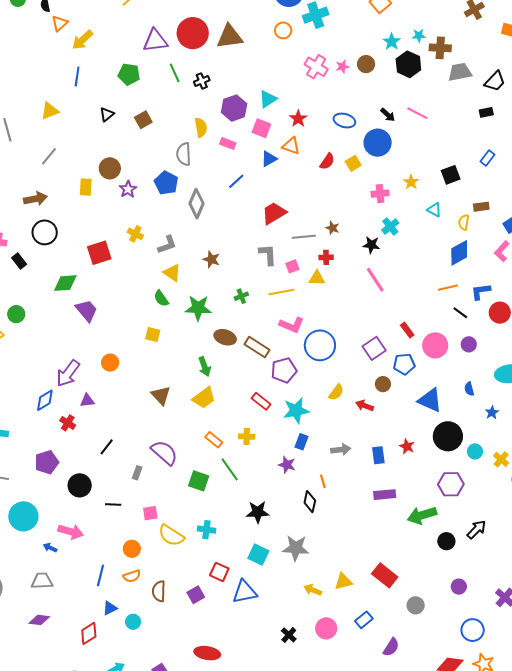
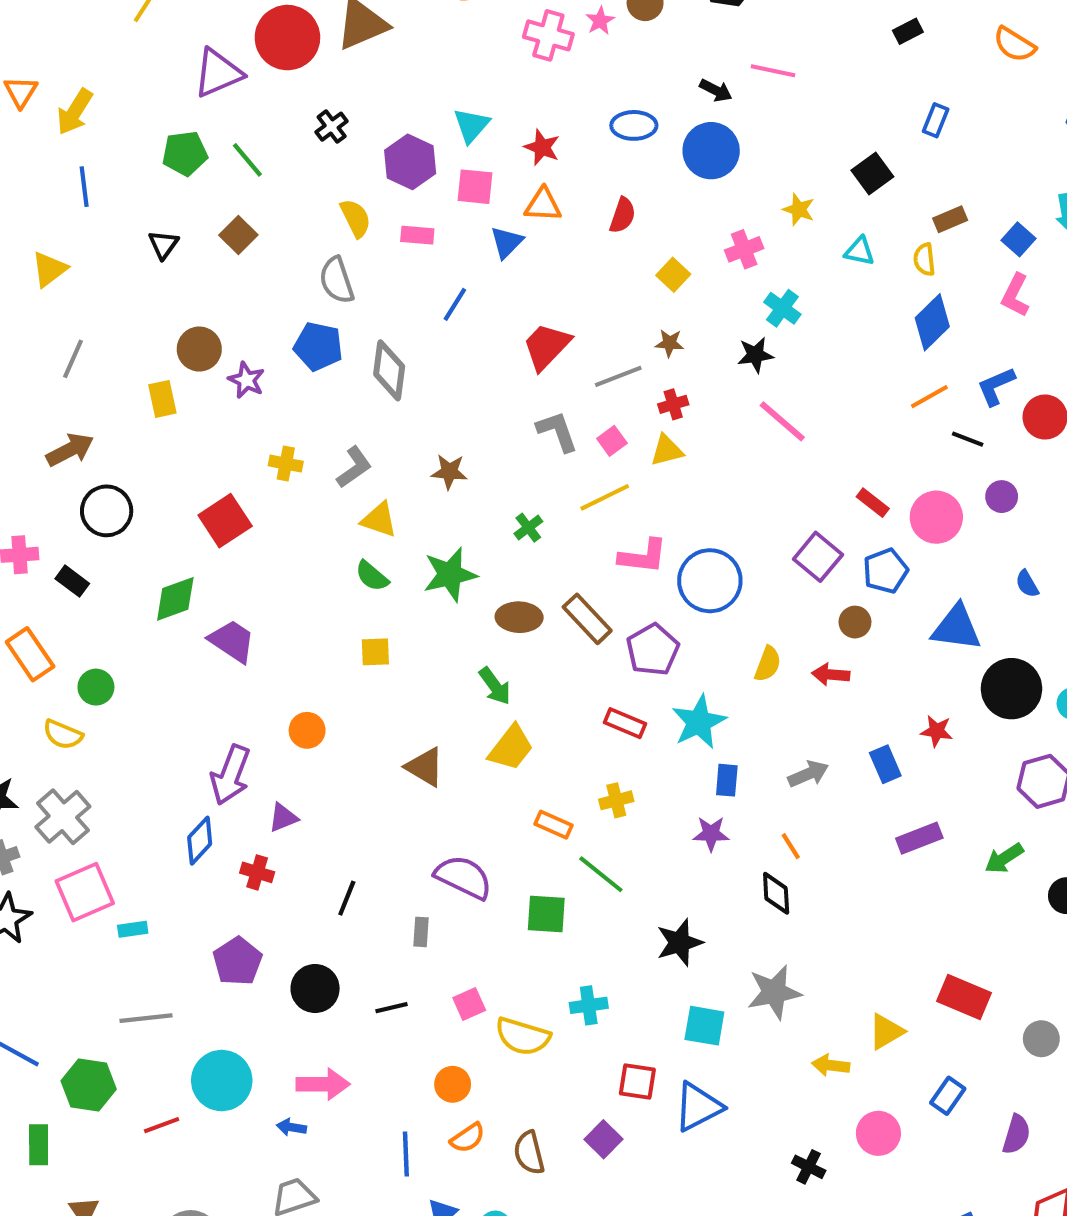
green line: (175, 73) -> (247, 160), moved
yellow square: (353, 163) -> (673, 275), moved
brown rectangle: (257, 347) -> (587, 619), turned 30
green arrow: (422, 515) -> (1004, 858), size x0.7

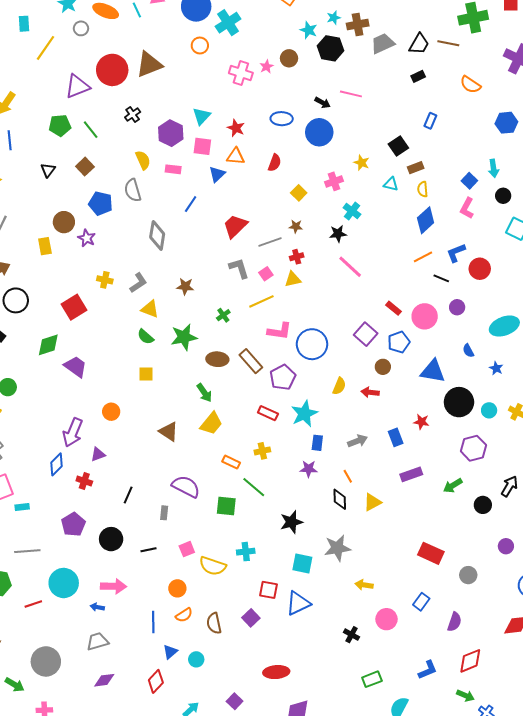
brown rectangle: (950, 219) -> (416, 168), moved
blue pentagon: (318, 346) -> (101, 203), moved
yellow triangle: (886, 1032) -> (372, 502), moved

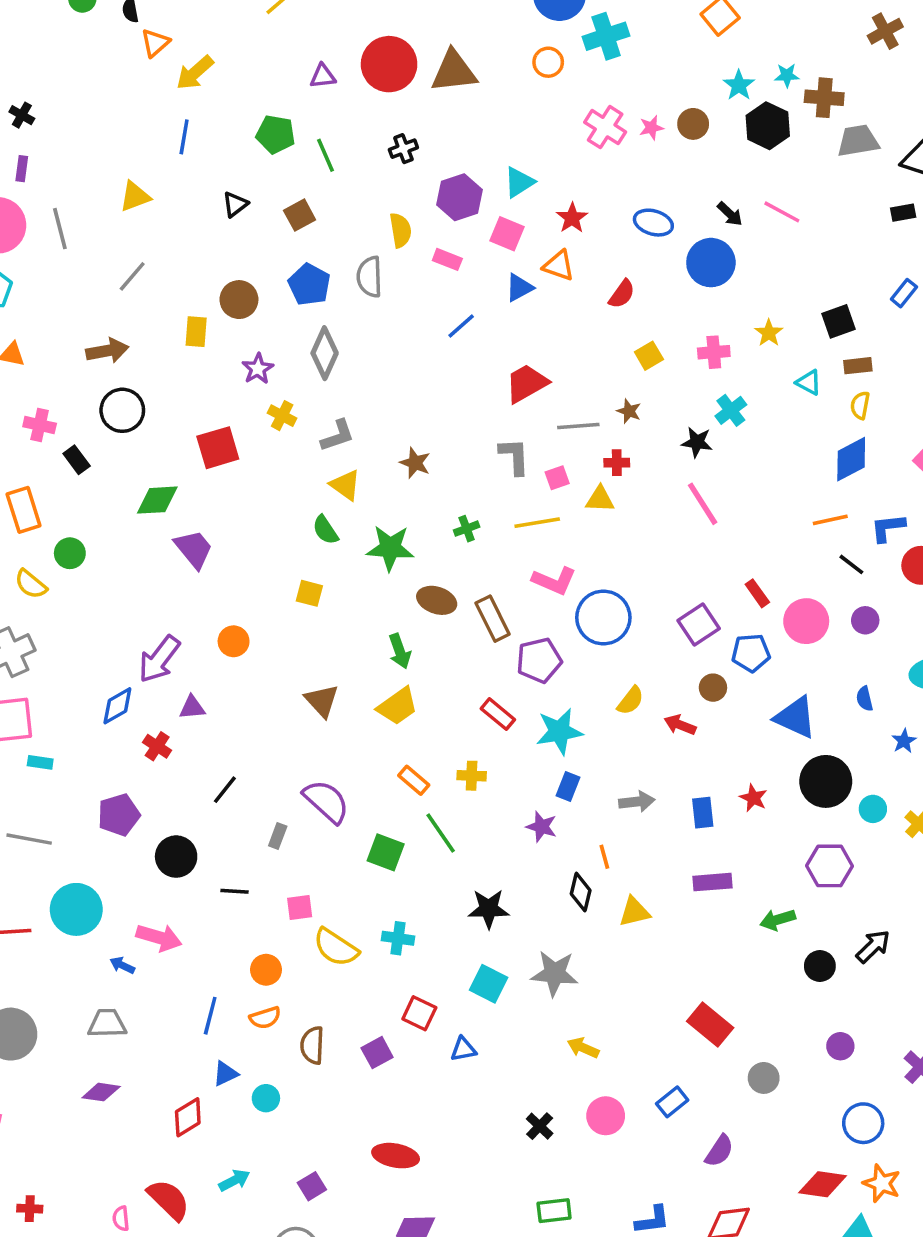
purple triangle: (77, 86) -> (323, 76), size x0.6
gray diamond: (157, 236) -> (325, 353), moved
purple star: (87, 238) -> (258, 369), moved
blue triangle: (298, 603) -> (463, 1049), size x0.6

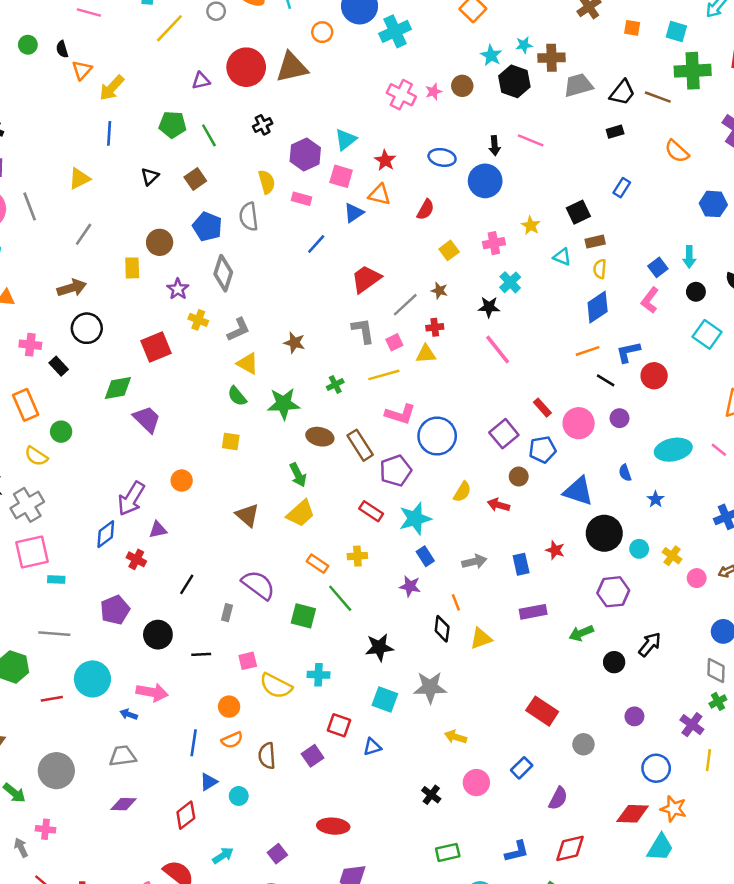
orange circle: (548, 62) -> (322, 32), moved
black arrow: (730, 214) -> (495, 146), turned 48
gray line: (578, 426) -> (405, 305), turned -32
blue rectangle: (568, 786) -> (425, 556), turned -48

